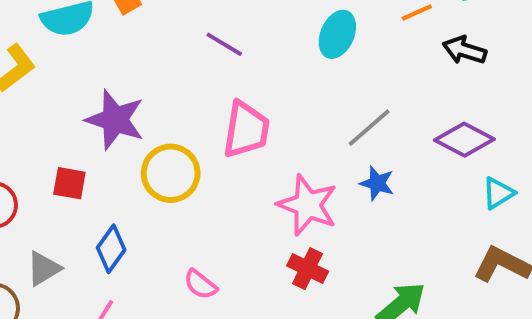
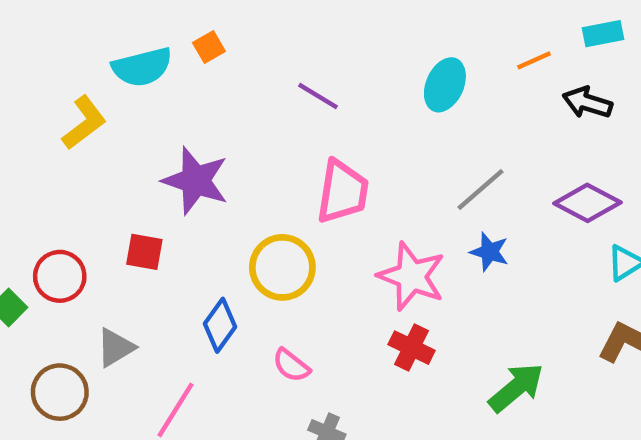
yellow circle: (171, 173) -> (282, 267), moved
blue diamond: (111, 249) -> (220, 325), moved

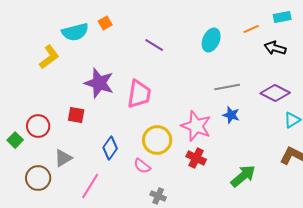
gray line: (481, 189) -> (227, 87), turned 30
pink trapezoid: (342, 192) -> (139, 94), moved
yellow circle: (282, 267) -> (157, 140), moved

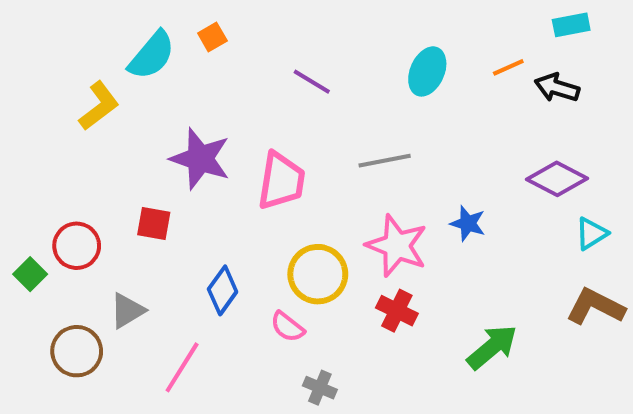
orange line: (251, 29) -> (508, 67), moved
cyan semicircle: (75, 32) -> (152, 55), turned -36
gray line: (227, 87) -> (385, 161), moved

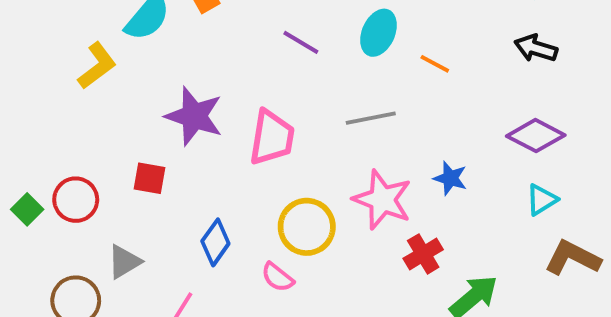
orange line: (508, 67) -> (435, 64), moved, turned 52
cyan ellipse: (427, 71) -> (379, 33), moved
cyan triangle: (591, 234) -> (542, 200), moved
green square: (30, 274) -> (27, 209), moved
red cross: (397, 311) -> (423, 254), moved, turned 33

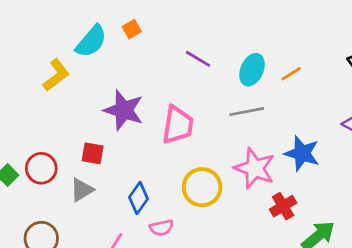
cyan ellipse: (379, 33) -> (252, 70), moved
orange line: (435, 64) -> (291, 74), turned -60
blue star: (450, 178) -> (302, 153), size x1.5
gray triangle: (124, 262) -> (82, 190), moved
pink semicircle: (278, 277) -> (162, 228), moved, turned -50

